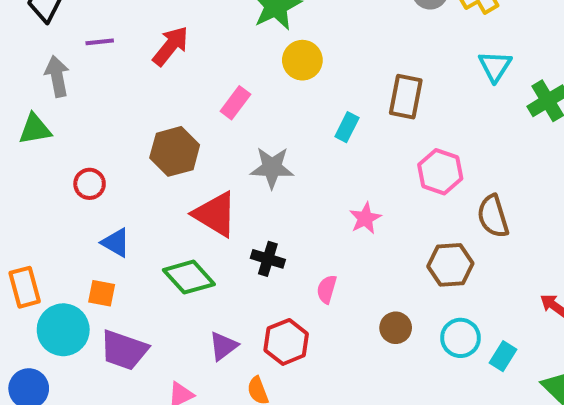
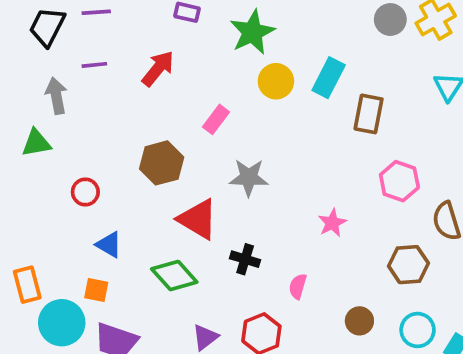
cyan rectangle: (347, 127) -> (329, 78), moved, size x1.5

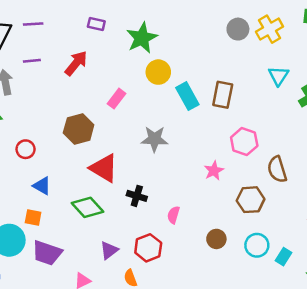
cyan rectangle: (329, 78) -> (187, 96), moved, turned -56
gray star: (249, 177) -> (154, 139), moved
pink star: (332, 223) -> (214, 171), moved

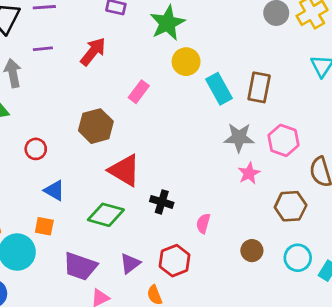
gray star: (154, 139) -> (239, 137), moved
green diamond: (87, 207) -> (106, 215), turned -32
purple trapezoid: (47, 253) -> (80, 266), moved

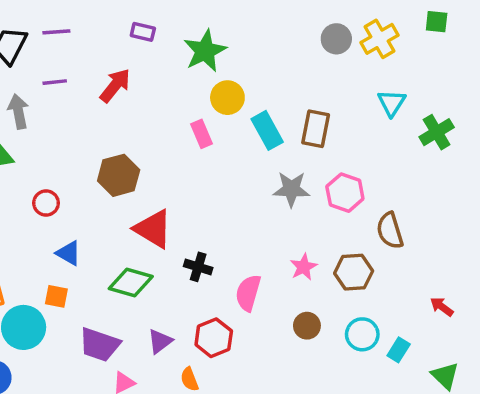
pink rectangle: (139, 92) -> (202, 134), moved, turned -60
pink star: (249, 173) -> (303, 267), moved
pink semicircle: (203, 223) -> (248, 293), size x1.5

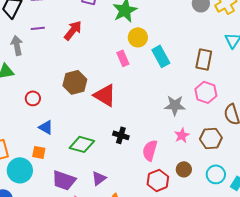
brown rectangle: (316, 129) -> (204, 59), moved
gray star: (291, 189) -> (175, 105), moved
red triangle: (153, 229) -> (105, 95), moved
red hexagon: (214, 338) -> (158, 180), moved

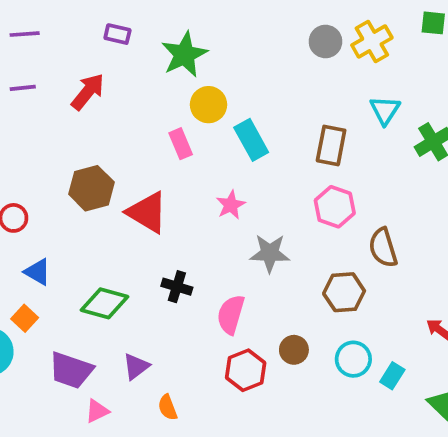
gray star: (175, 105) -> (270, 253), moved
pink star: (182, 135) -> (231, 205), moved
orange square: (39, 152) -> (25, 318), turned 32

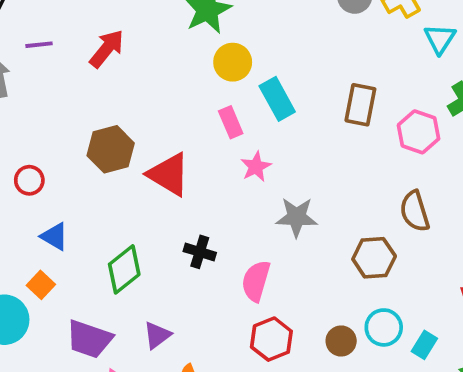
cyan triangle: (385, 110) -> (440, 39), moved
pink rectangle: (181, 144) -> (231, 122), moved
pink hexagon: (335, 207) -> (419, 132), moved
green diamond: (104, 303) -> (124, 269), turned -54
brown circle: (294, 350) -> (341, 341), moved

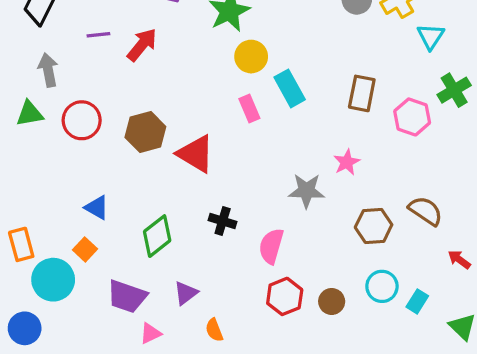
purple line: (39, 45) -> (98, 35), moved
pink star: (256, 167) -> (347, 162), moved
red circle: (29, 180) -> (82, 120), moved, size x1.5
brown semicircle: (415, 211) -> (426, 211), moved, turned 141
brown circle: (341, 341) -> (332, 301), moved

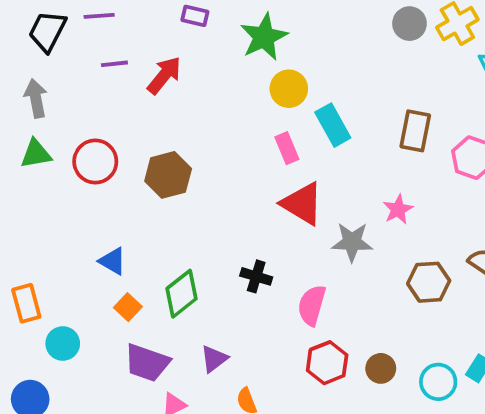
gray arrow: (48, 70) -> (36, 98), moved
red triangle: (196, 154) -> (302, 204), moved
orange square: (85, 249) -> (128, 307), moved
cyan circle: (53, 280) -> (63, 344), size x0.7
cyan circle: (382, 286) -> (438, 382), moved

